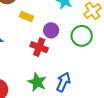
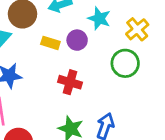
purple circle: (51, 30) -> (77, 40), moved

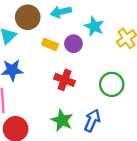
green circle: (125, 63) -> (112, 84), moved

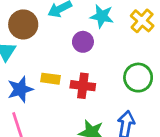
yellow rectangle: (50, 44) -> (50, 79), moved

